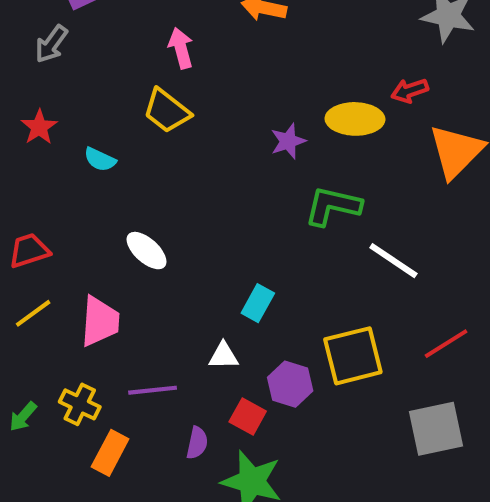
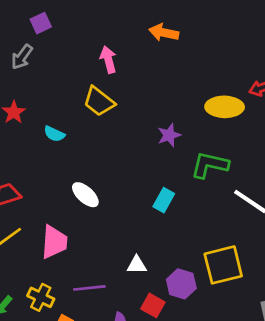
purple star: (288, 141) -> (169, 135), moved
cyan rectangle: (258, 303) -> (164, 200), moved

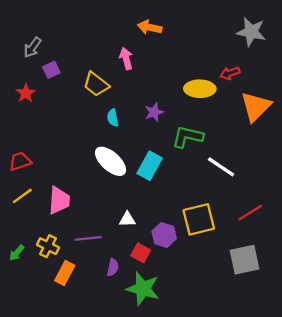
purple square: (41, 23) -> (51, 70), moved
pink arrow: (108, 60) -> (126, 59), moved
cyan semicircle: (54, 134) -> (113, 118), moved, turned 54
white ellipse: (85, 195) -> (111, 161), moved, size x1.4
cyan rectangle: (164, 200) -> (150, 166), size x1.4

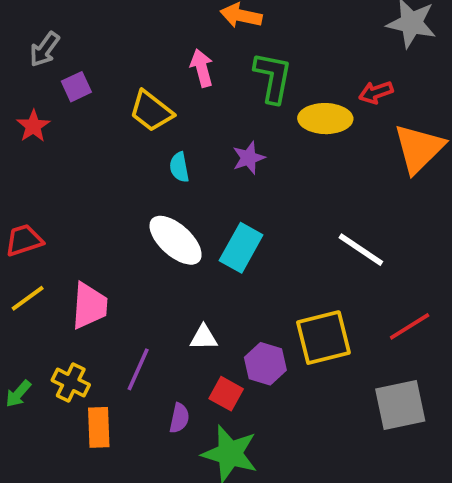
green L-shape: (188, 137) -> (273, 77), moved, turned 88
purple line: (88, 238) -> (138, 369), turned -60
orange rectangle: (65, 273) -> (99, 427), turned -30

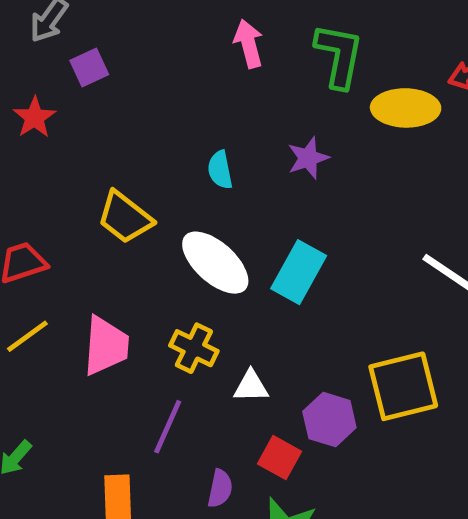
yellow trapezoid: (151, 111) -> (125, 217), moved
yellow cross: (71, 382) -> (194, 348), moved

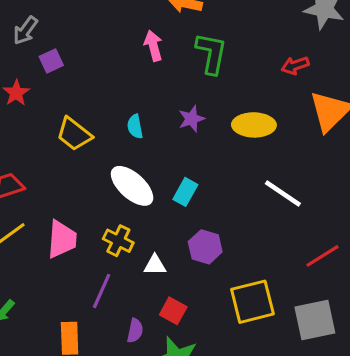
yellow ellipse: (406, 108) -> (254, 125), moved
yellow trapezoid: (125, 217) -> (74, 134), moved
cyan rectangle: (299, 272) -> (185, 192), size x0.7
yellow square: (403, 386) -> (252, 302), moved
purple hexagon: (329, 420) -> (205, 247), moved

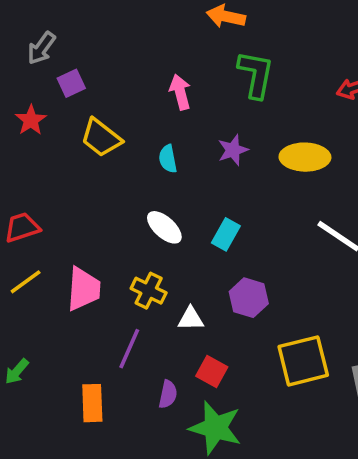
pink arrow: (153, 46) -> (180, 92), moved
yellow trapezoid: (74, 134) -> (101, 138), moved
white ellipse: (132, 186) -> (164, 227), size x0.7

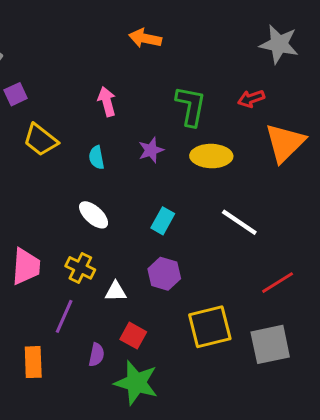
green L-shape: (256, 74) -> (191, 106), moved
cyan rectangle: (226, 234) -> (163, 221), moved

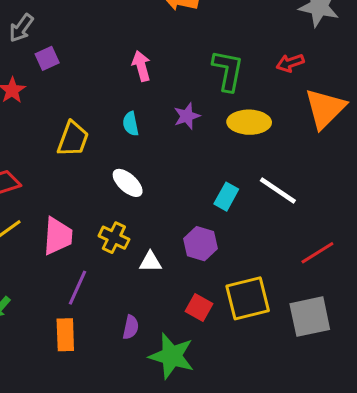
yellow trapezoid: (41, 140) -> (73, 139), moved, turned -108
cyan rectangle: (163, 221) -> (226, 197), moved
purple line: (64, 316) -> (77, 288), moved
red square: (133, 336) -> (199, 307), moved

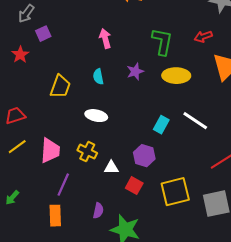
white ellipse: (128, 183) -> (96, 116), turned -30
red square: (199, 307) -> (134, 186), moved

